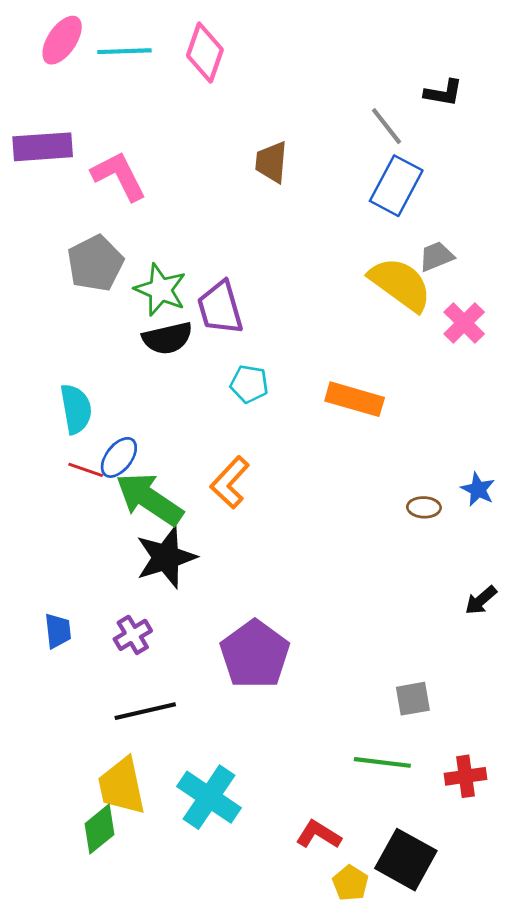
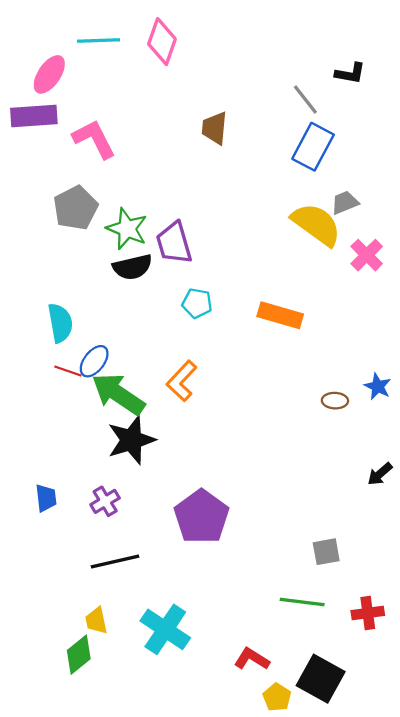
pink ellipse: (62, 40) -> (49, 74), moved
yellow trapezoid: (122, 786) -> (96, 621), size x0.6

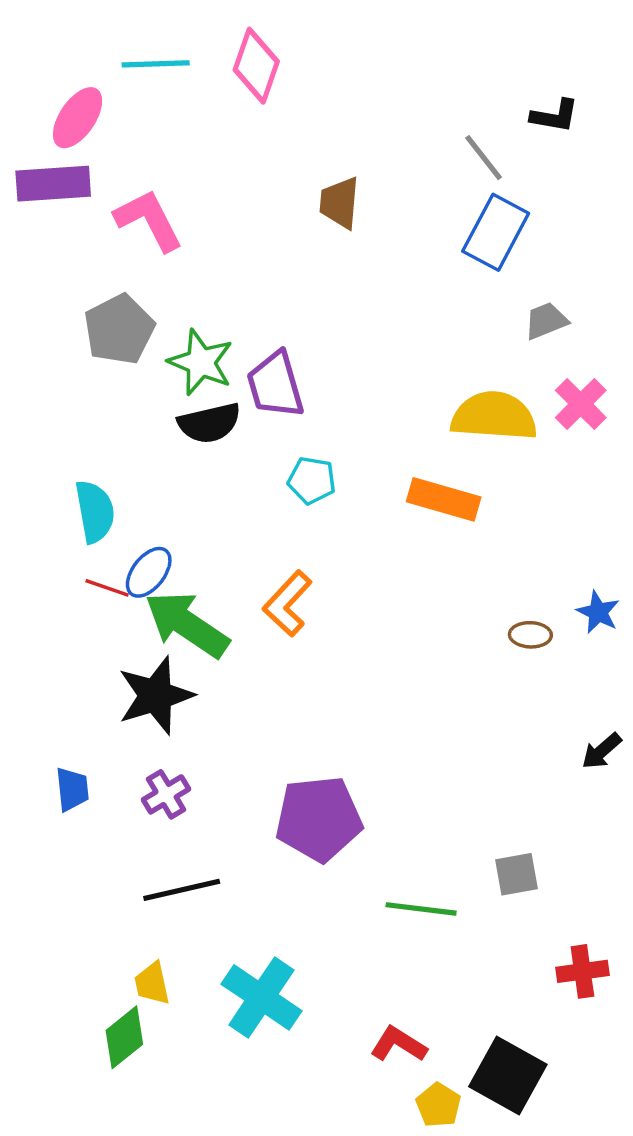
yellow semicircle: (316, 224) -> (494, 416), moved, turned -32
black star: (131, 440) -> (156, 696), moved
purple pentagon: (201, 517) -> (319, 819), turned 30
green line: (302, 602) -> (421, 909), moved

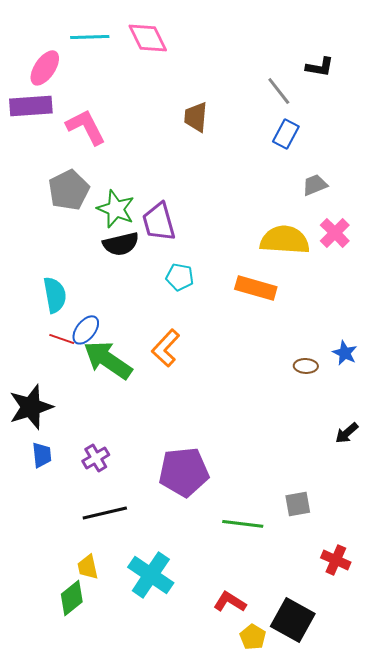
pink diamond: (256, 66) -> (148, 38), turned -45
blue rectangle: (496, 232) -> (286, 134), size x0.7
black star: (156, 696) -> (31, 407), moved
red cross: (582, 971) -> (336, 560), turned 32

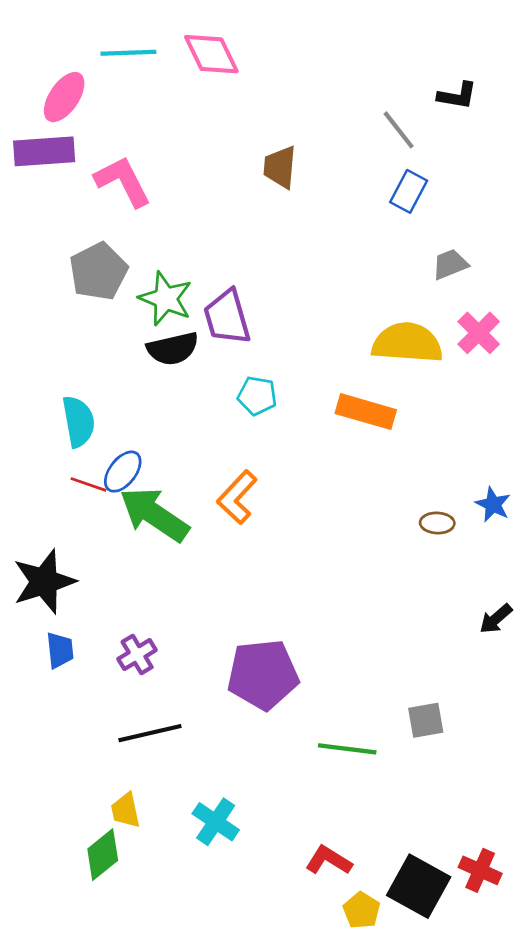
red cross: (336, 560) -> (480, 870), moved
cyan cross: (151, 575) -> (216, 822), size x0.7

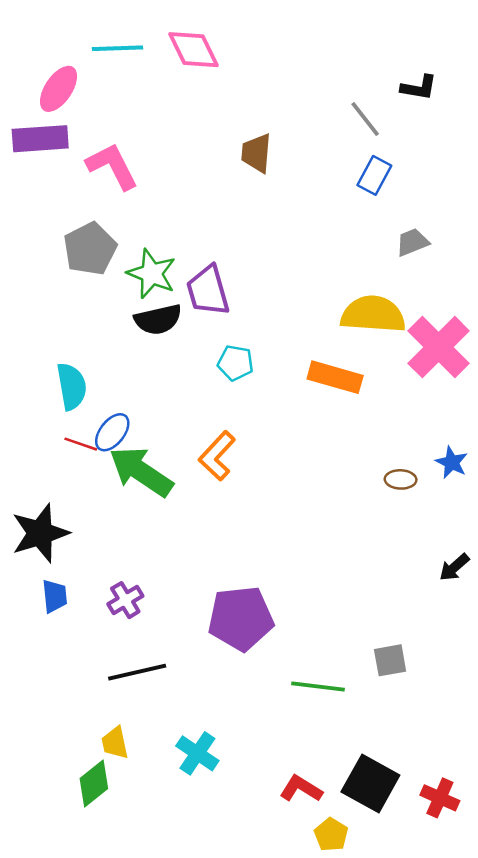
pink cross: (479, 333) -> (439, 347), moved, size x1.6
black square: (419, 886) -> (370, 783), moved

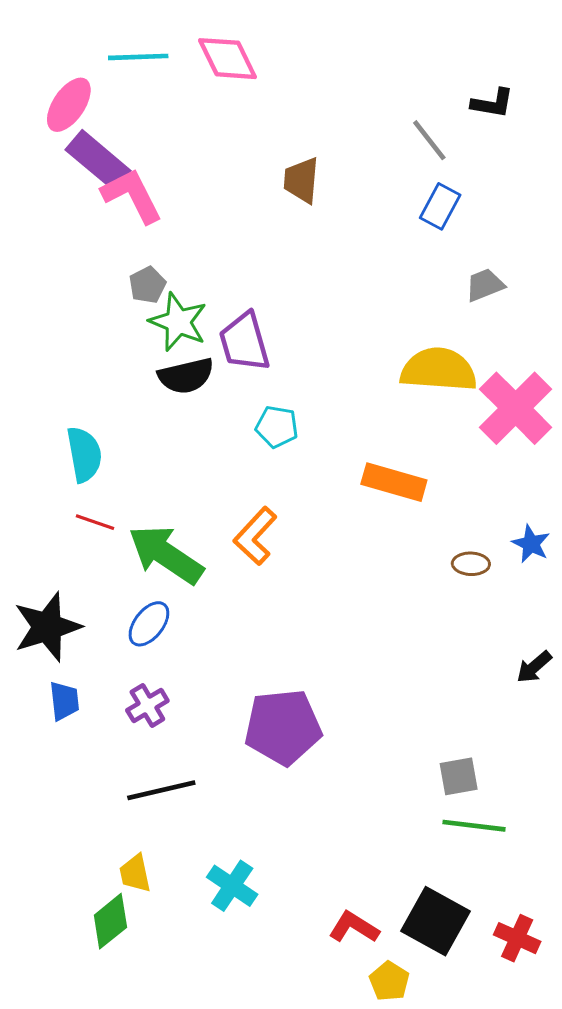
purple rectangle: (40, 139) -> (98, 160), moved, turned 44
gray pentagon: (90, 249) -> (147, 285), moved, size x0.6
orange rectangle: (335, 377) -> (394, 482), moved
blue ellipse: (112, 432) -> (149, 624), moved
green line: (318, 687) -> (474, 826), moved

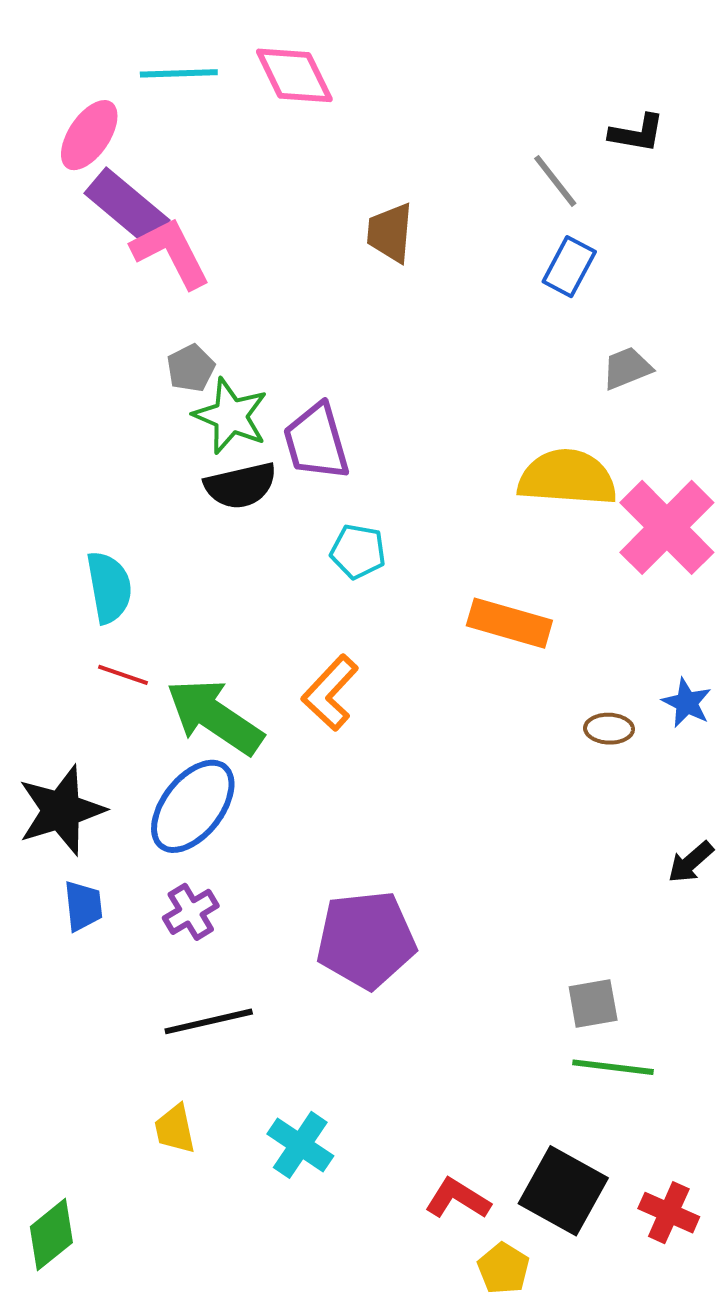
blue ellipse: (149, 624) -> (193, 806), size x1.6
green diamond: (110, 921) -> (51, 1235), moved

